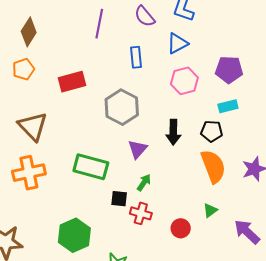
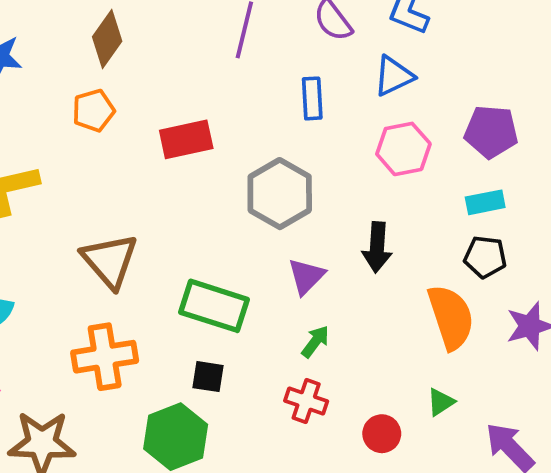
brown triangle: (33, 126) -> (110, 261), moved
black pentagon: (212, 131) -> (485, 257), moved
orange cross: (29, 173) -> (105, 357), moved
black square: (119, 199) -> (208, 377), moved

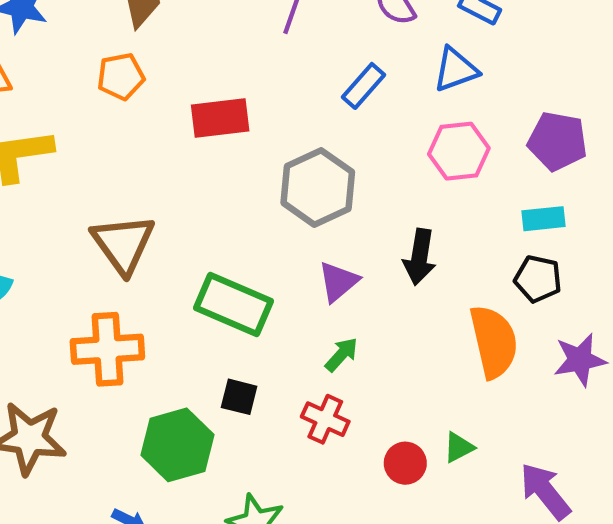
blue rectangle: (312, 98) -> (364, 86), turned 39
black square: (208, 377) -> (239, 397), moved
green triangle: (441, 402) -> (459, 447), moved

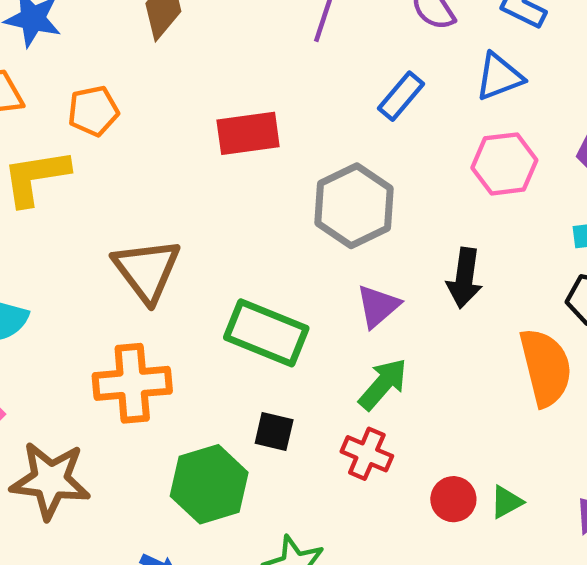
orange pentagon: (121, 76) -> (93, 111), moved
green arrow: (341, 355) -> (383, 384), size x1.4
green triangle: (459, 447) -> (506, 502), moved

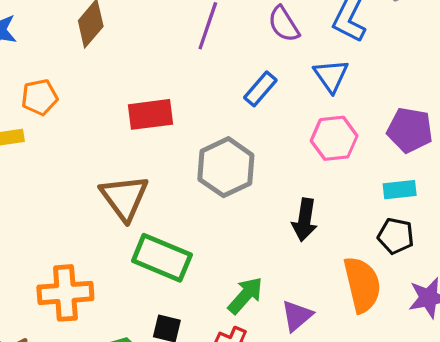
blue triangle: (499, 77) -> (331, 76), turned -45
brown triangle: (147, 270) -> (124, 198), moved
purple triangle: (378, 306) -> (297, 316), moved

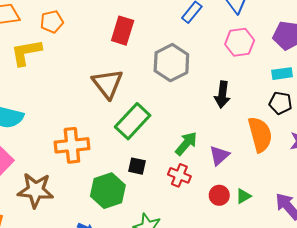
red rectangle: (150, 114) -> (123, 31), turned -64
green rectangle: (162, 258) -> (133, 121), turned -68

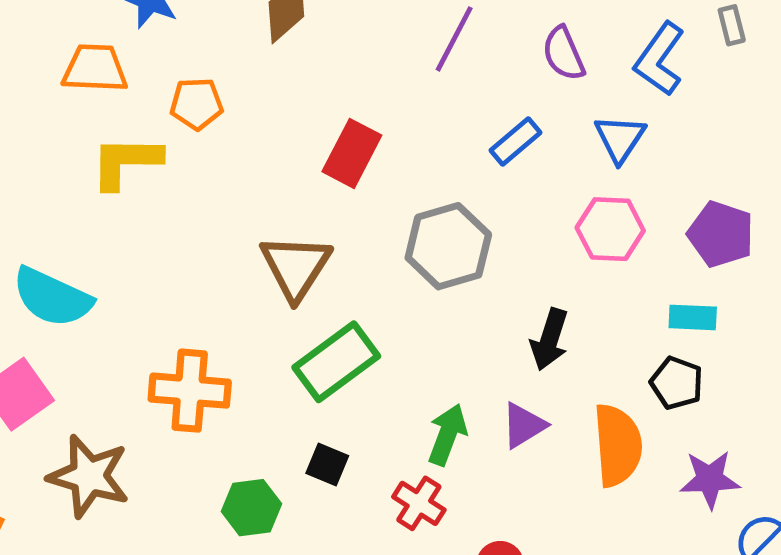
green arrow: (186, 144) -> (447, 435), turned -30
purple triangle: (219, 155) -> (524, 425), moved
green hexagon: (108, 191) -> (251, 508), size x0.7

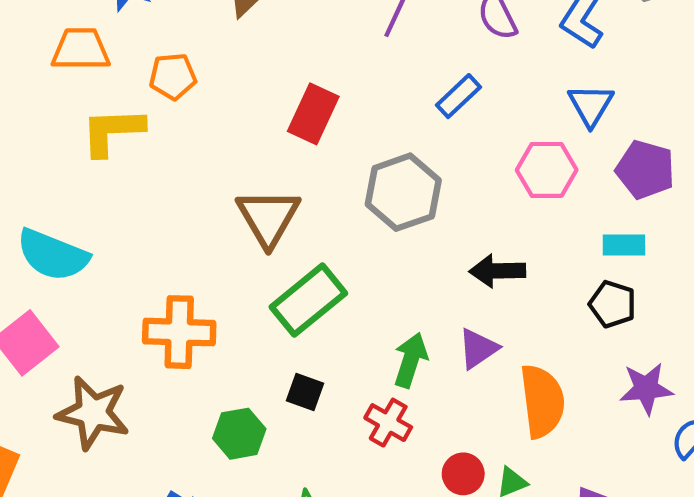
blue triangle: (620, 138) -> (591, 105), moved
black arrow: (550, 339) -> (497, 271), turned 74
orange semicircle: (618, 445) -> (542, 401), moved

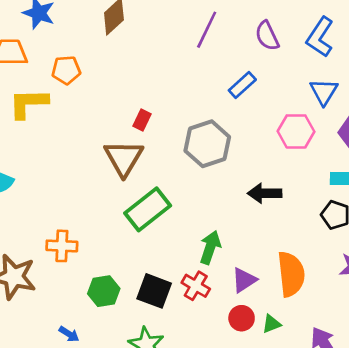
red rectangle: (313, 114) -> (142, 120), moved, size x0.6
orange cross: (179, 332) -> (62, 246), moved, size x0.7
purple triangle: (478, 349) -> (244, 280), moved
black square: (305, 392) -> (154, 291), moved, size x1.5

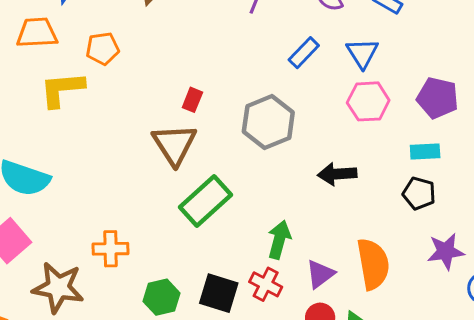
blue triangle: (324, 92) -> (362, 53), moved

